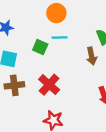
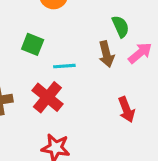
cyan line: (60, 38) -> (64, 66), moved

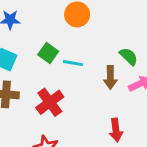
green semicircle: (121, 26) -> (129, 56), turned -36
cyan line: (64, 66) -> (73, 63), moved

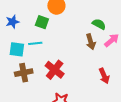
green square: (48, 53) -> (42, 22), moved
cyan line: (73, 63) -> (35, 43), moved

